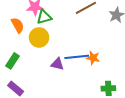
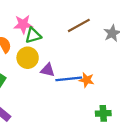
purple triangle: (57, 64) -> (48, 70), moved

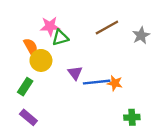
yellow circle: (28, 58) -> (41, 60), moved
purple triangle: (48, 70) -> (75, 73), turned 40

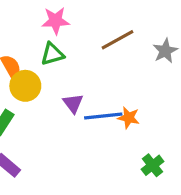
pink star: (50, 26) -> (56, 21), moved
green cross: (132, 117) -> (152, 165), turned -35

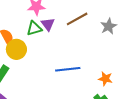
purple triangle: (73, 103) -> (48, 24), moved
orange star: (129, 118) -> (105, 79), moved

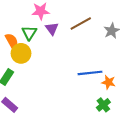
green triangle: (34, 28) -> (29, 33), moved, turned -42
blue line: (68, 69) -> (90, 73), moved

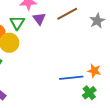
blue line: (90, 73) -> (71, 78), moved

